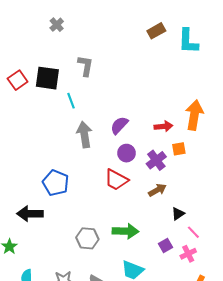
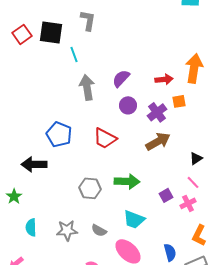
red trapezoid: (116, 180) -> (105, 138), moved
brown arrow: (157, 190) -> (158, 141), size x1.4
black triangle: (178, 214) -> (196, 158), moved

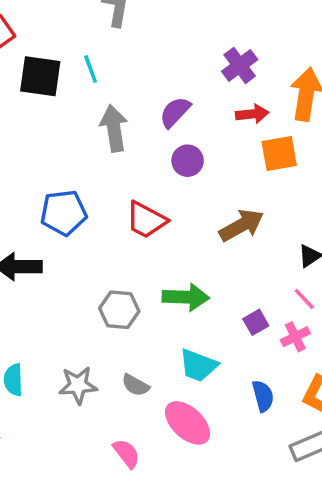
black square: (51, 32) -> (40, 76), moved
orange square: (179, 101) -> (279, 153), size x1.5
purple cross: (157, 112) -> (240, 65), moved
blue pentagon: (59, 134) -> (64, 213), turned -30
blue semicircle: (170, 252) -> (263, 396), moved

